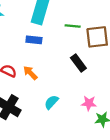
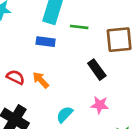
green line: (73, 26) -> (79, 27), moved
pink star: (89, 103) -> (100, 105), moved

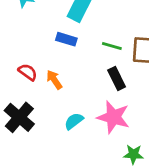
green line: (79, 27) -> (112, 46), moved
pink star: (100, 105) -> (113, 117), size x1.6

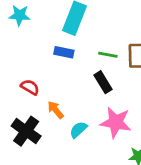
black rectangle: (117, 79) -> (103, 82), moved
orange arrow: (54, 80) -> (56, 110), moved

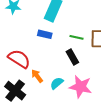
red semicircle: (30, 87) -> (19, 59), size x1.6
cyan semicircle: (78, 130) -> (57, 83), moved

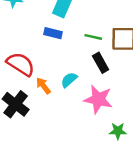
black rectangle: (72, 57) -> (101, 63), moved
cyan semicircle: (57, 83) -> (69, 80), moved

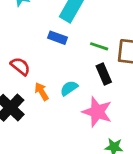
red semicircle: (21, 64) -> (20, 66), size x0.7

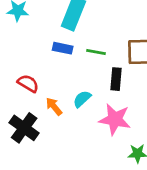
green line: (99, 46) -> (96, 52), moved
black rectangle: (104, 74) -> (116, 79), turned 36

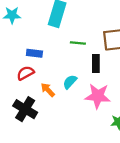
blue rectangle: (63, 48) -> (34, 53), moved
red semicircle: (28, 83) -> (25, 73), turned -54

